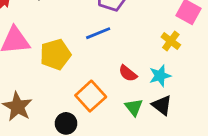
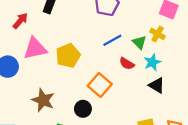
blue line: (98, 33) -> (112, 40), moved
green triangle: (134, 107) -> (139, 42), moved

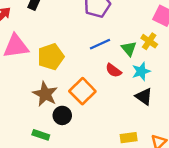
brown star: (43, 100) -> (45, 94), moved

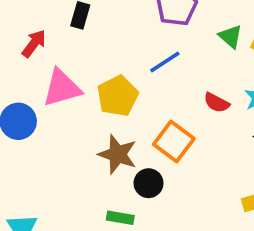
blue line: (100, 44) -> (165, 62), moved
green triangle: (129, 49) -> (230, 36), moved

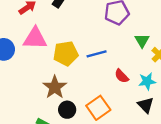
blue line: (165, 62) -> (97, 54), moved
orange square: (174, 142) -> (98, 108), moved

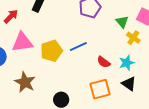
green triangle: (142, 40) -> (122, 22), moved
brown star: (55, 87) -> (25, 82), moved
orange square: (98, 108) -> (100, 89), moved, turned 30

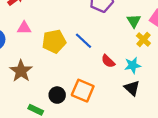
pink triangle: (22, 42) -> (24, 28), size x0.6
blue line: (78, 46) -> (83, 41), turned 60
orange square: (100, 89) -> (83, 91), moved, turned 30

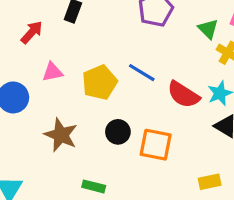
red semicircle: (108, 61) -> (183, 95), size x1.5
black circle: (57, 95) -> (118, 132), moved

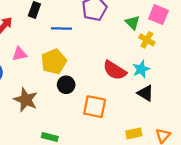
blue line: (142, 73) -> (61, 29), moved, turned -30
black circle: (118, 132) -> (66, 85), moved

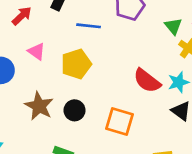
pink triangle: (20, 54) -> (37, 51), turned 42
black circle: (66, 85) -> (75, 110), moved

